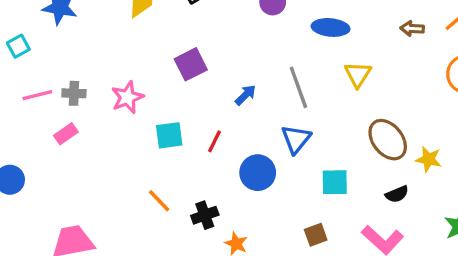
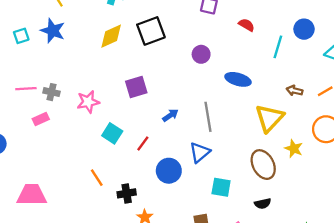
cyan square: (18, 46) -> (21, 36), moved
yellow triangle: (358, 74) -> (269, 118), moved, size x1.5
cyan square: (169, 135) -> (112, 133), turned 30
yellow star: (429, 159) -> (294, 149), moved

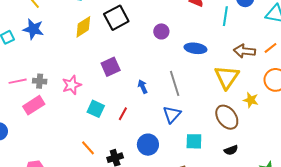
brown arrow: (295, 91) -> (244, 51), size x1.5
blue arrow: (170, 115) -> (143, 87), turned -72
pink rectangle: (41, 119) -> (34, 105), size x1.5
blue circle: (169, 171) -> (148, 145), moved

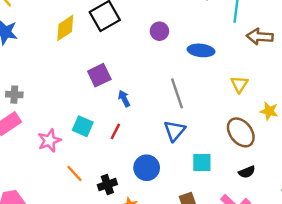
brown arrow: (244, 51) -> (260, 37), moved
yellow triangle: (227, 77) -> (239, 84), size x0.6
pink star: (72, 85) -> (49, 141), moved
blue arrow: (143, 87) -> (124, 99), moved

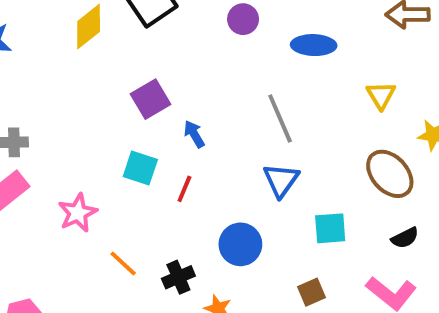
cyan square: (83, 126) -> (140, 168), moved

